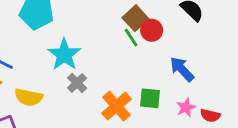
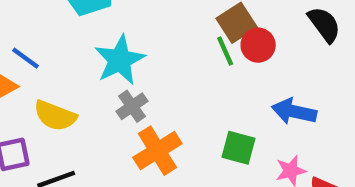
blue arrow: (182, 69) -> (294, 112), turned -44
orange cross: (117, 106) -> (157, 151), moved

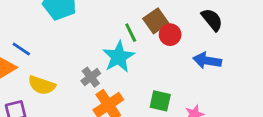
green line: (225, 51) -> (131, 33), moved
cyan star: (120, 60) -> (119, 57), moved
blue arrow: (294, 112) -> (207, 61), moved

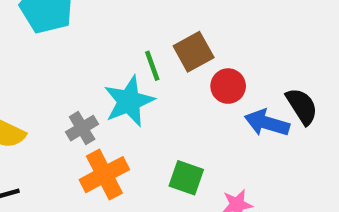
black semicircle: (212, 20) -> (302, 106), moved
red circle: (170, 35) -> (228, 86), moved

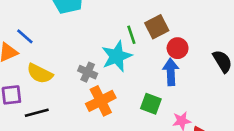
blue arrow: (267, 123) -> (171, 72), moved, turned 70
gray cross: (82, 128) -> (88, 72), turned -36

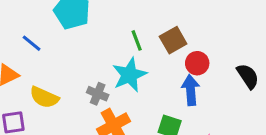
green line: (131, 35) -> (137, 40), moved
blue line: (25, 36) -> (32, 43), moved

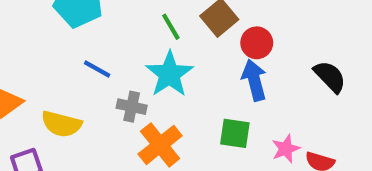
blue line: (32, 43) -> (97, 69), moved
black semicircle: (248, 76) -> (330, 77), moved

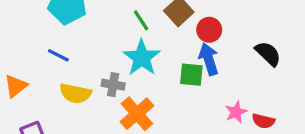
blue line: (97, 69) -> (58, 55), moved
yellow semicircle: (61, 124) -> (75, 93), moved
green square: (235, 133) -> (191, 75), moved

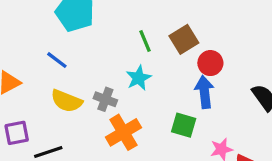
cyan star: (142, 58) -> (139, 78), size x0.7
green square: (191, 75) -> (184, 125), moved

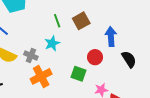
red circle: (210, 63) -> (95, 57), moved
blue arrow: (204, 92) -> (111, 37), moved

